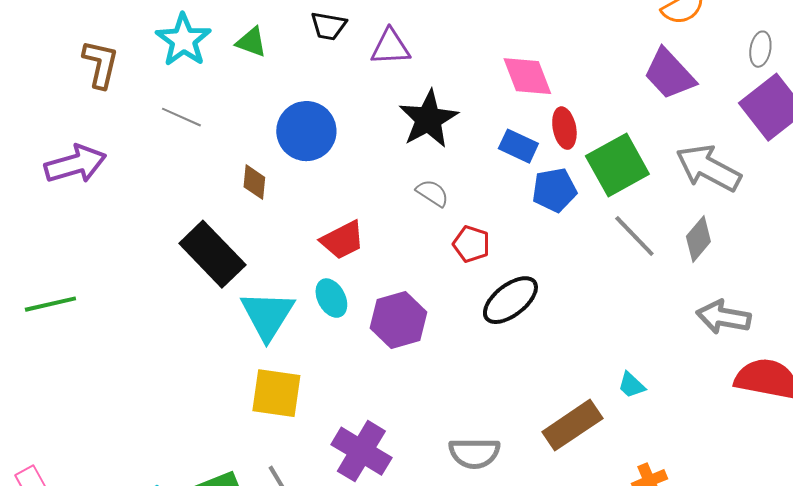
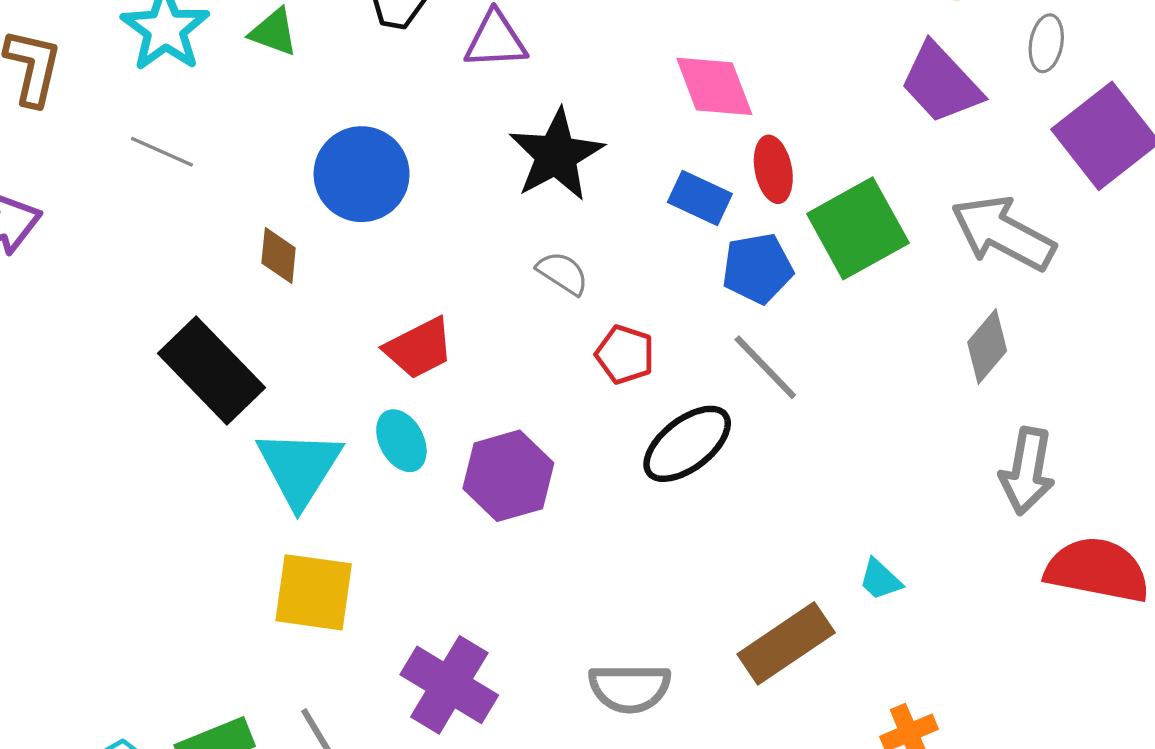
gray ellipse: (760, 49) -> (1046, 43), moved
gray line: (634, 236) -> (765, 367), moved
gray arrow: (723, 317) -> (1027, 471), turned -90

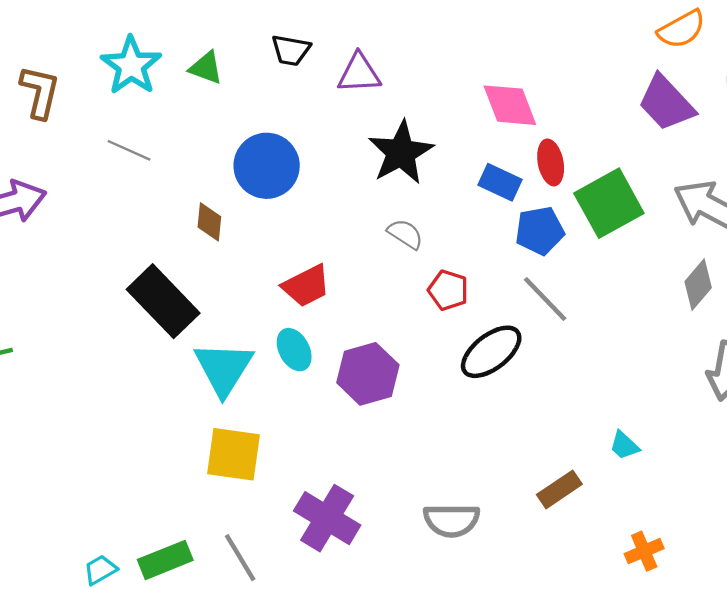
brown rectangle: (786, 643) -> (559, 489), size x0.7

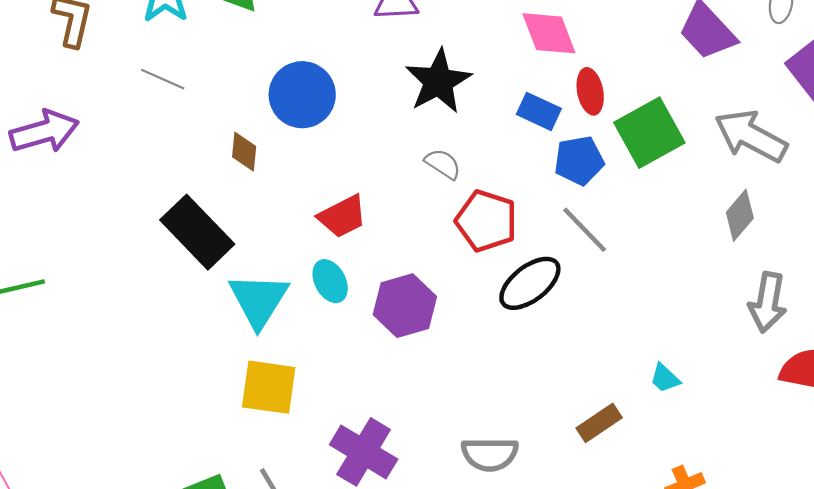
red pentagon: (448, 290) -> (486, 221), size x1.5

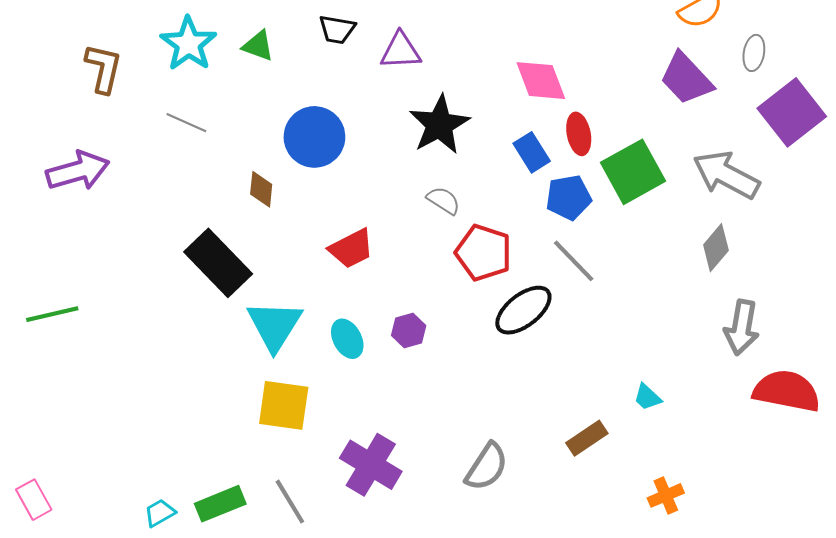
blue rectangle: (539, 111) -> (532, 152), turned 33
cyan ellipse: (330, 281) -> (347, 339), moved
purple hexagon: (405, 306) -> (409, 331), size x0.6
gray semicircle: (490, 454) -> (487, 467), turned -57

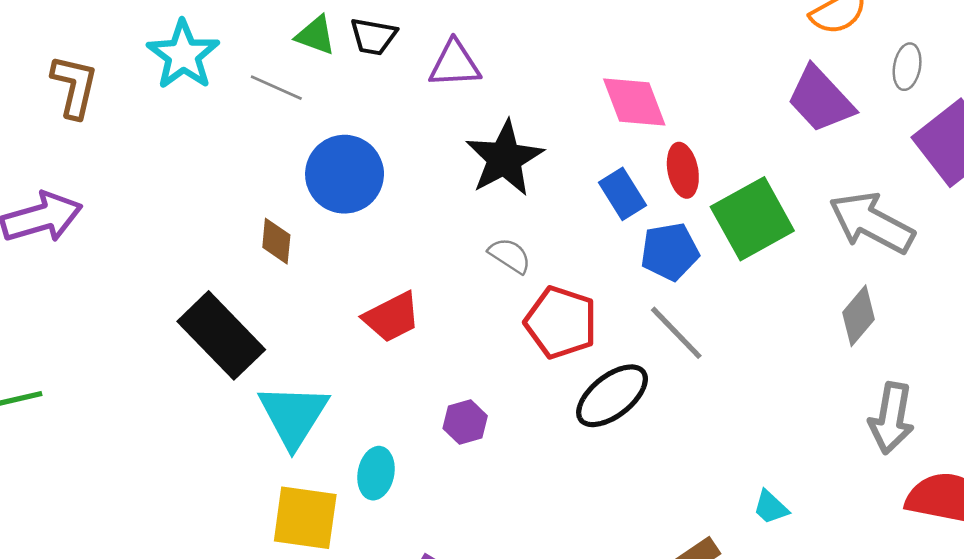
green triangle: (258, 46) -> (316, 35), moved
gray line: (186, 123) -> (276, 88), moved
cyan ellipse: (347, 339) -> (376, 473), moved, turned 39

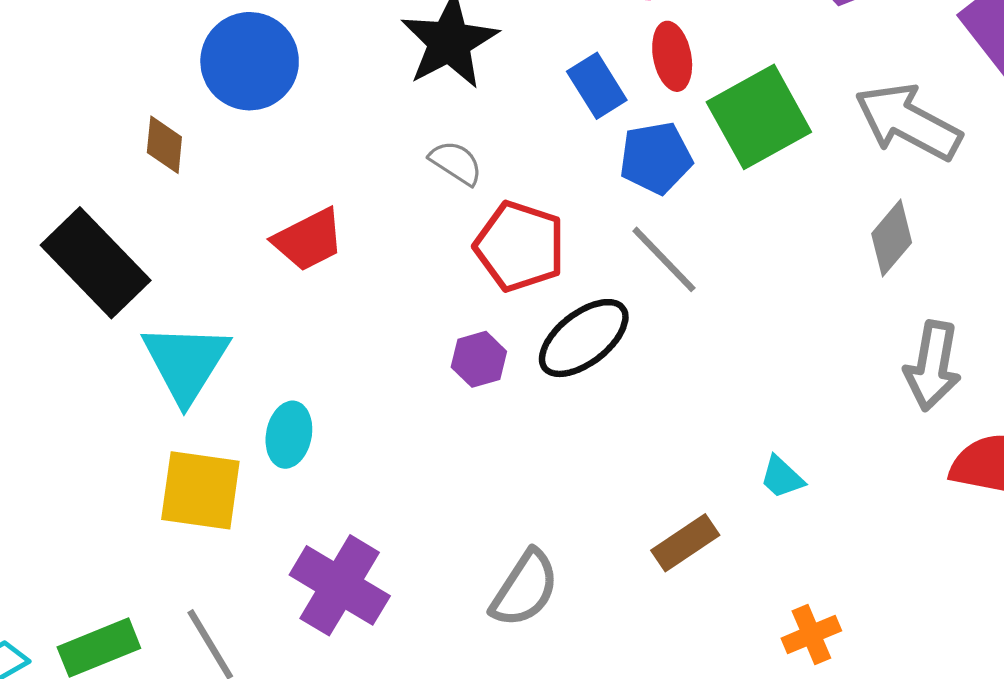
purple hexagon: (465, 422) -> (479, 359), moved

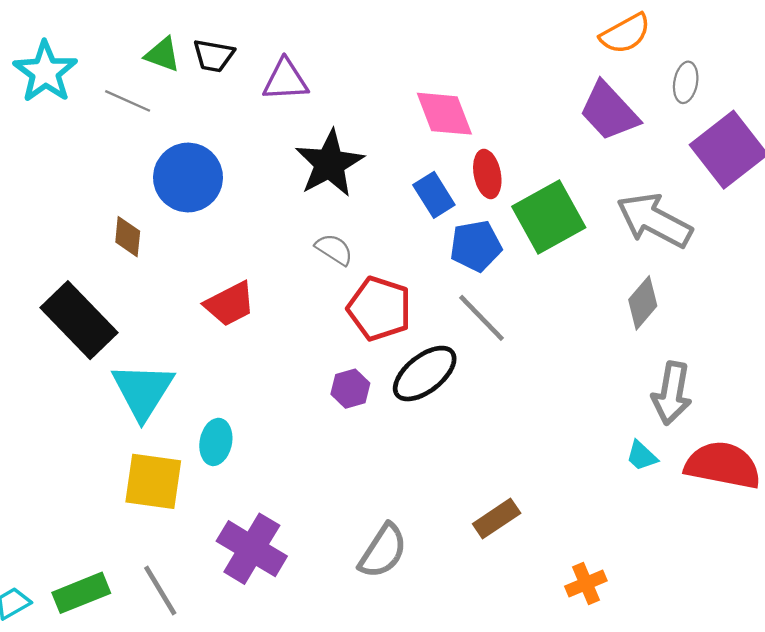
cyan trapezoid: (782, 477) -> (642, 456), moved

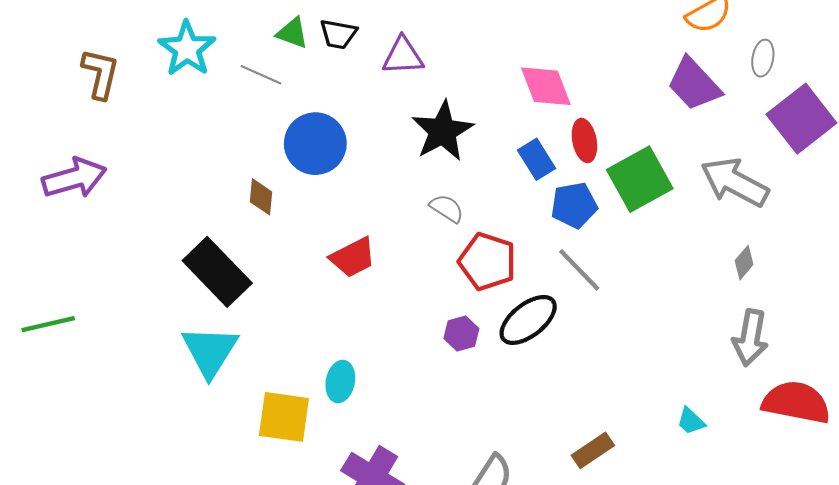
gray diamond: (643, 303) -> (744, 263), moved, size x0.7
cyan triangle: (143, 391) -> (210, 351), moved
cyan trapezoid: (642, 456) -> (691, 421), moved

